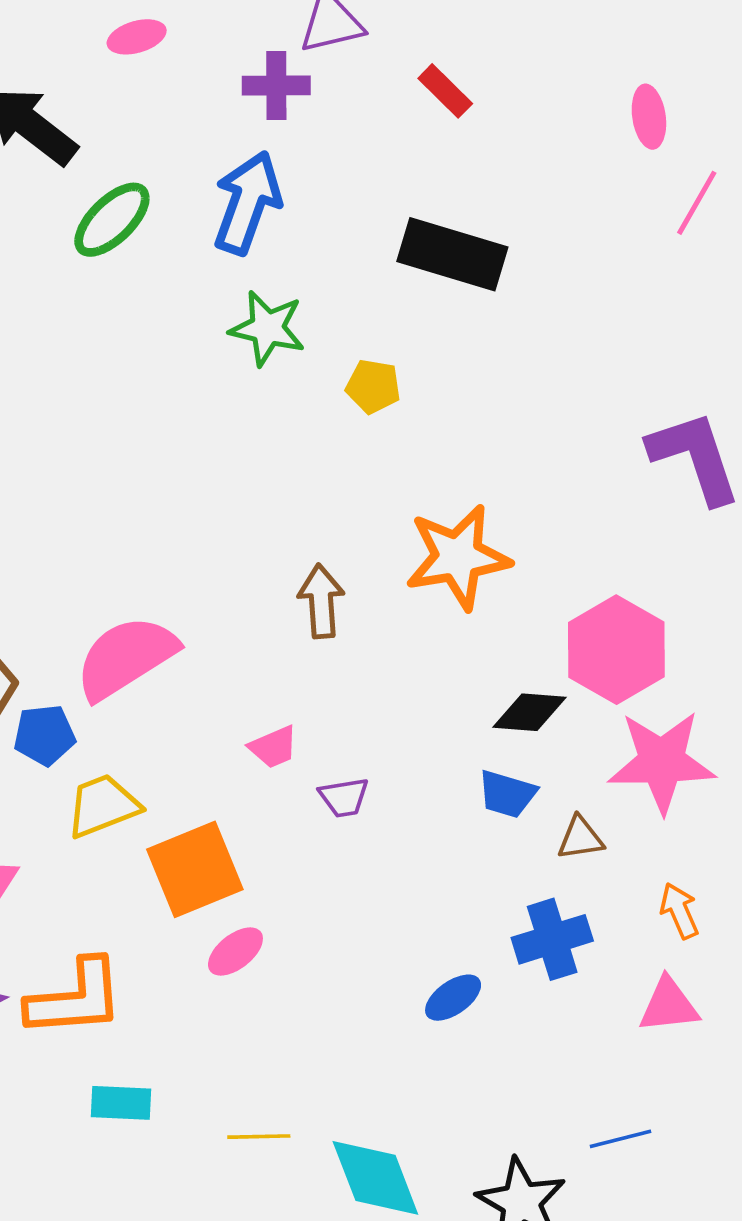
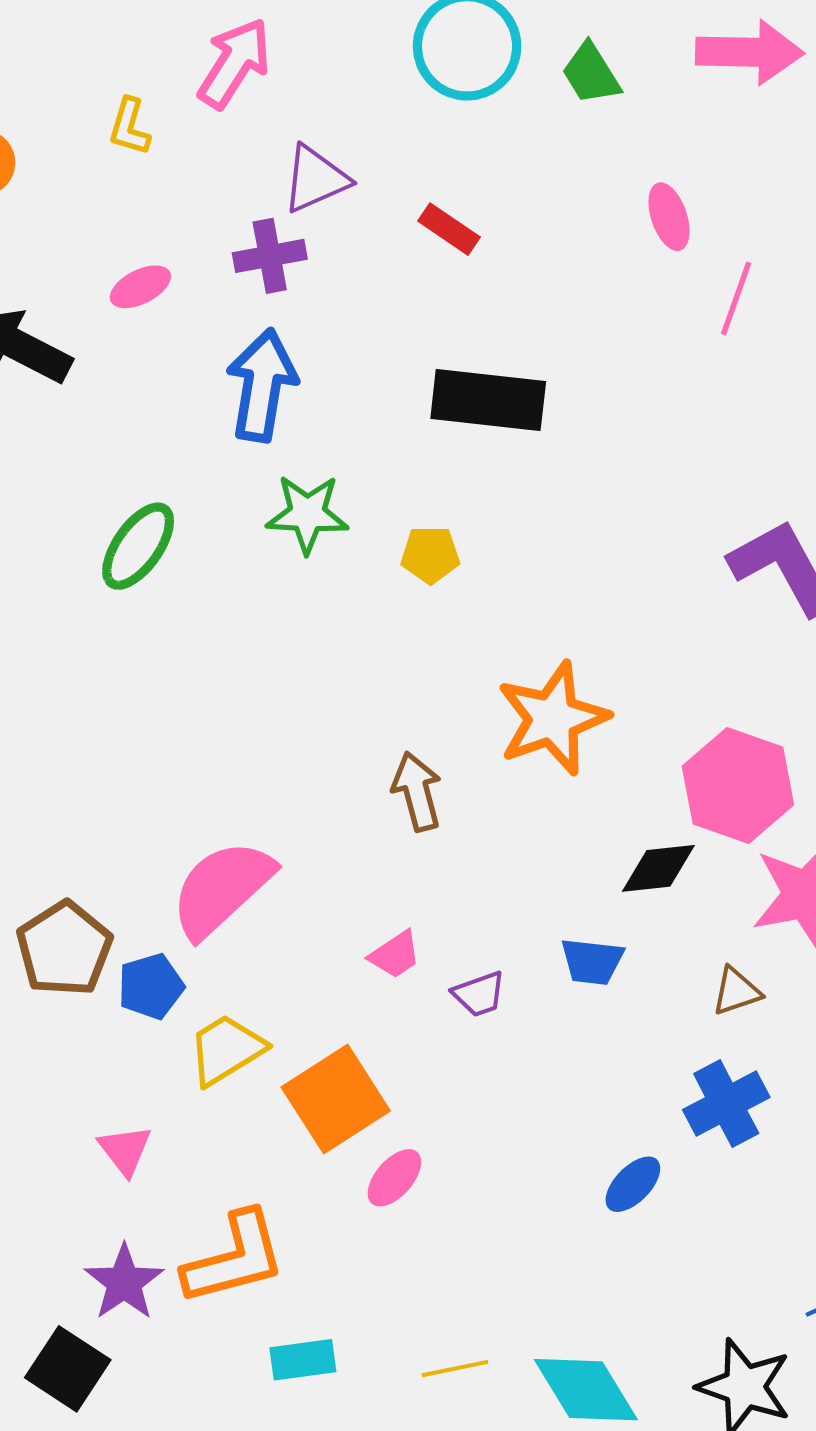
pink ellipse: (137, 37) -> (140, 287), moved
green ellipse: (112, 220) -> (138, 546), moved
blue trapezoid: (507, 794) -> (592, 961), moved

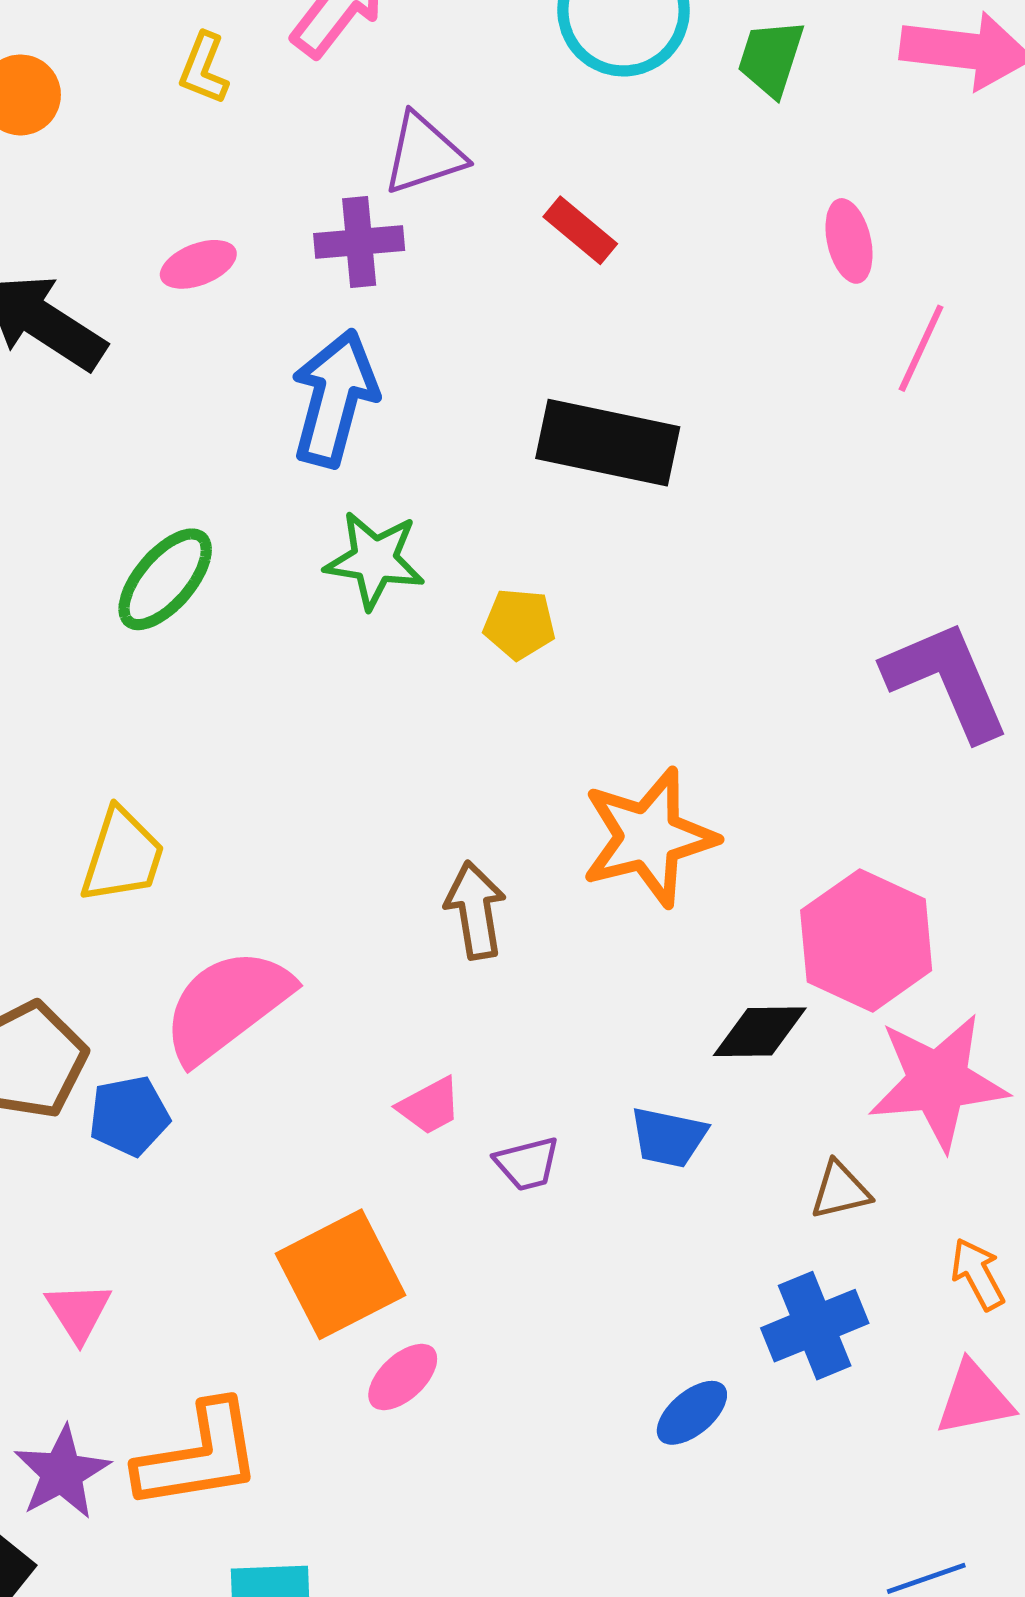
green trapezoid: (591, 74) -> (771, 58), turned 44
yellow trapezoid: (226, 1050) -> (122, 856), moved, turned 134

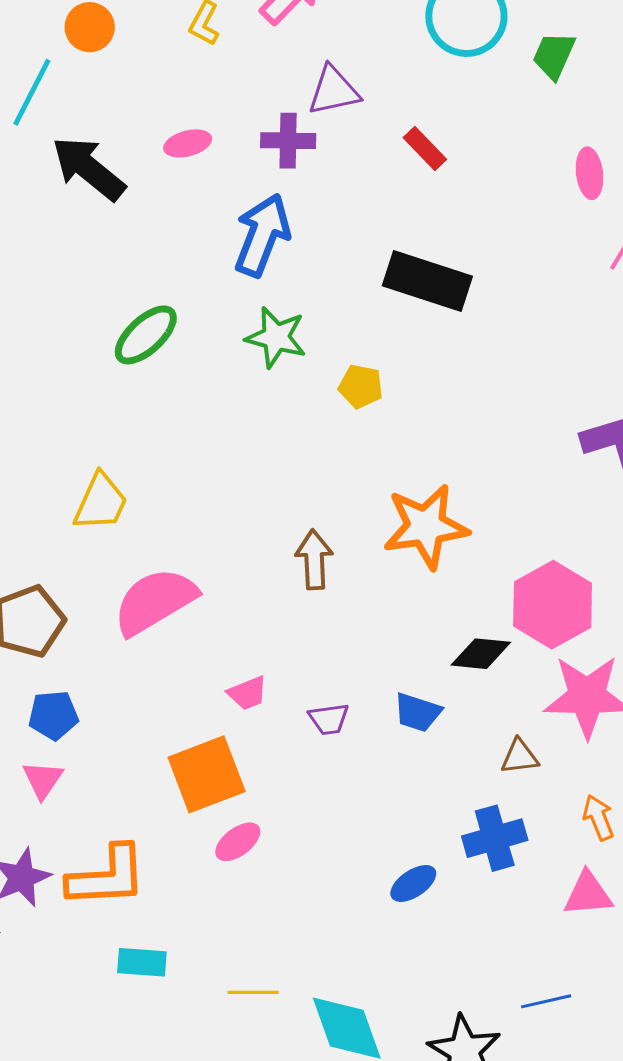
pink trapezoid: (430, 1106) -> (247, 693), moved
blue pentagon: (129, 1116) -> (53, 715), moved

